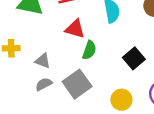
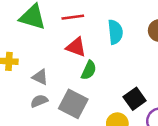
black square: (134, 58) -> (135, 99), moved
gray square: (77, 84) -> (73, 104), turned -32

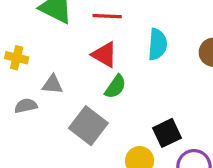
gray triangle: (40, 77) -> (52, 84), turned -30
gray semicircle: (39, 101) -> (26, 106), moved

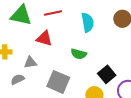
red triangle: (104, 55) -> (44, 38), moved
green semicircle: (115, 87) -> (79, 54), moved, turned 84

